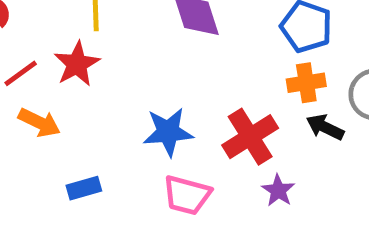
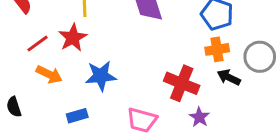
blue star: (168, 132) -> (101, 76), moved
red cross: (250, 137) -> (182, 83), turned -36

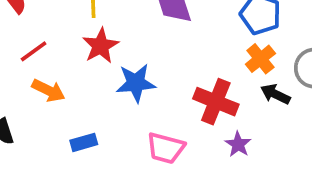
red star: (73, 38) -> (101, 46), moved
orange cross: (217, 49) -> (260, 59), turned -30
blue star: (101, 76) -> (136, 83), moved

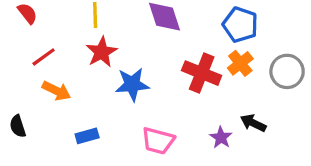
black arrow: (275, 94) -> (253, 123), moved
red cross: (216, 102) -> (202, 73), moved

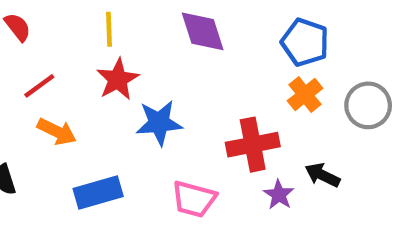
red cross: (202, 73) -> (253, 145), moved, turned -33
blue rectangle: (87, 136) -> (98, 192), size x1.5

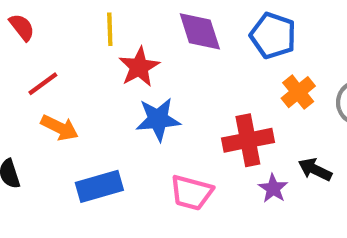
blue pentagon: (305, 42) -> (273, 36), moved
red star: (118, 79) -> (139, 67), moved

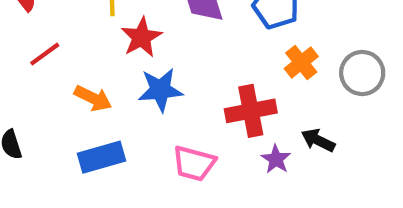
orange arrow: (60, 128) -> (93, 98), moved

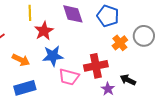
gray circle: (362, 73) -> (144, 36), moved
pink trapezoid: (194, 163) -> (69, 77), moved

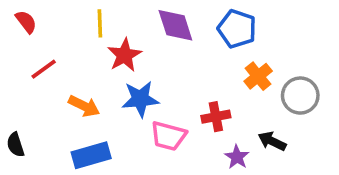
gray circle: (144, 36) -> (300, 96), moved
red cross: (96, 66) -> (216, 117), size x0.7

